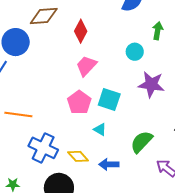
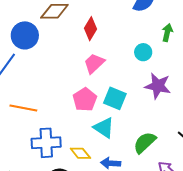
cyan triangle: (100, 129) -> (104, 128), size x1.6
blue cross: (43, 148) -> (46, 143), turned -32

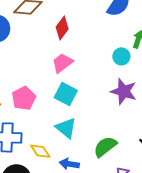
cyan circle: (143, 52) -> (121, 56), moved
cyan square: (115, 98) -> (66, 94), moved
pink pentagon: (85, 100) -> (24, 98), moved

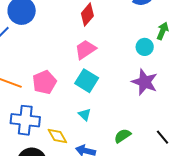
cyan triangle: (66, 128) -> (85, 115), size x0.6
green semicircle: (105, 147) -> (123, 136), size x0.7

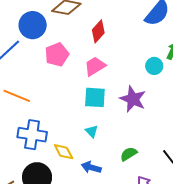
cyan square: (87, 81) -> (95, 97), turned -30
pink pentagon: (44, 82) -> (57, 55), moved
purple star: (145, 82) -> (133, 99), moved

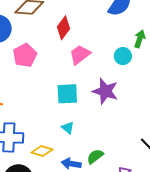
pink trapezoid: (95, 66) -> (80, 55), moved
yellow diamond: (64, 152) -> (42, 151), turned -40
green semicircle: (129, 154) -> (95, 156), moved

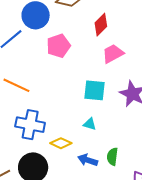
cyan triangle: (68, 128) -> (90, 124), turned -32
green semicircle: (95, 156) -> (112, 157), turned -54

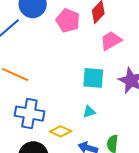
pink pentagon: (58, 46) -> (68, 20), moved, turned -30
cyan triangle: (90, 124) -> (89, 112), turned -32

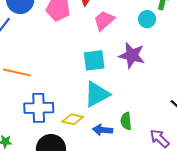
cyan triangle: (89, 112) -> (97, 94), size x2.0

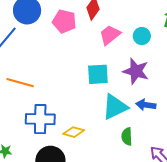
cyan circle: (147, 19) -> (142, 36), moved
cyan triangle: (97, 94) -> (115, 107), moved
blue arrow: (103, 130) -> (146, 105), moved

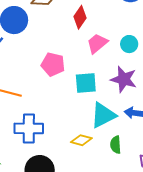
pink pentagon: (64, 21) -> (53, 64), moved
yellow diamond: (74, 132) -> (81, 140), moved

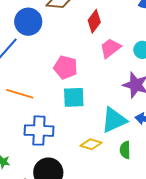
cyan square: (86, 83) -> (74, 97), moved

